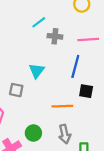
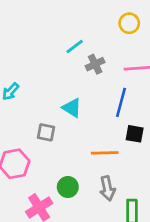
gray cross: (55, 36) -> (95, 64), turned -32
cyan triangle: (37, 71) -> (72, 108), turned -35

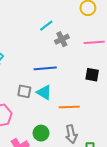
blue line: (121, 102) -> (45, 68), moved, turned 70
cyan triangle: (72, 108) -> (44, 92), moved
black square: (135, 134) -> (92, 75), moved

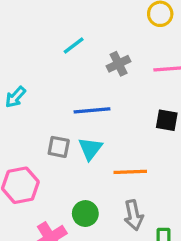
cyan line: (46, 26) -> (74, 45), moved
cyan triangle: (44, 92) -> (90, 149), turned 35

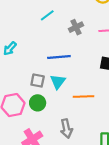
green circle: (85, 214) -> (38, 103), moved
gray arrow: (134, 215) -> (66, 129), moved

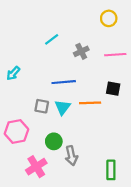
orange line: (83, 97) -> (90, 103), moved
green circle: (38, 103) -> (54, 141), moved

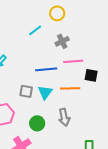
yellow circle: (109, 18) -> (57, 13), moved
pink line: (115, 55) -> (73, 61), moved
gray arrow: (71, 156) -> (64, 117), moved

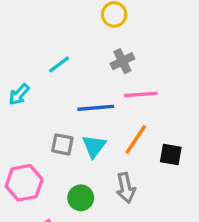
cyan line: (35, 30) -> (59, 64), moved
black square: (91, 75) -> (171, 154), moved
orange line: (70, 88) -> (136, 139), turned -54

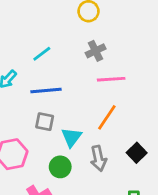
blue line: (96, 108) -> (46, 90), moved
cyan triangle: (94, 146) -> (72, 137), moved
black square: (171, 154) -> (137, 153), moved, turned 36

